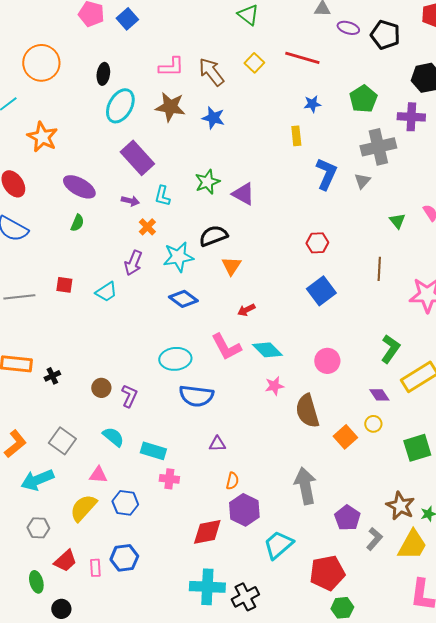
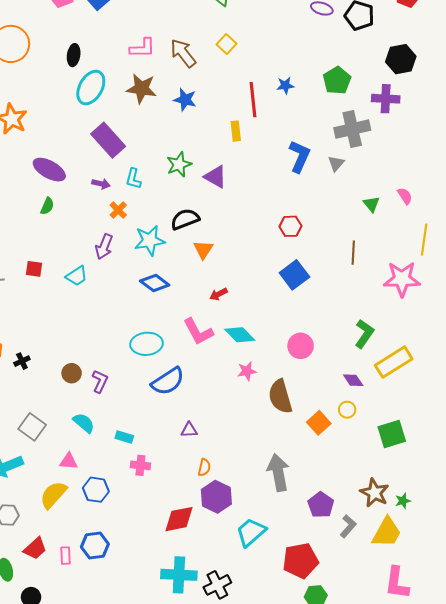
red line: (302, 58) -> (253, 100), moved, turned 68
yellow rectangle: (296, 136) -> (236, 131), moved
blue semicircle: (196, 396) -> (168, 381), turned -40
cyan rectangle: (153, 451) -> (124, 437), size x0.7

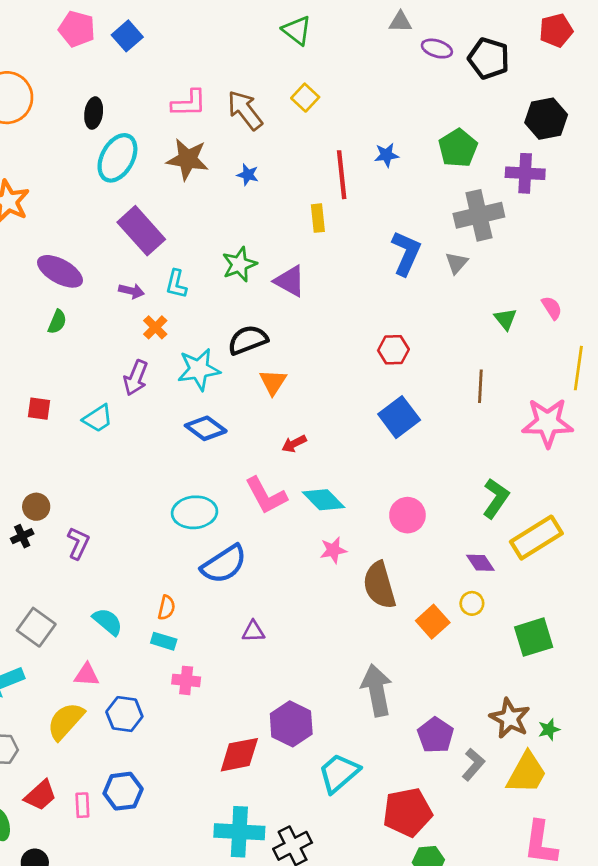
blue star: (185, 100) -> (248, 175), size x0.7
brown circle: (72, 373) -> (36, 507), moved
purple L-shape: (100, 381) -> (78, 543), moved
orange semicircle: (204, 467) -> (166, 608), moved

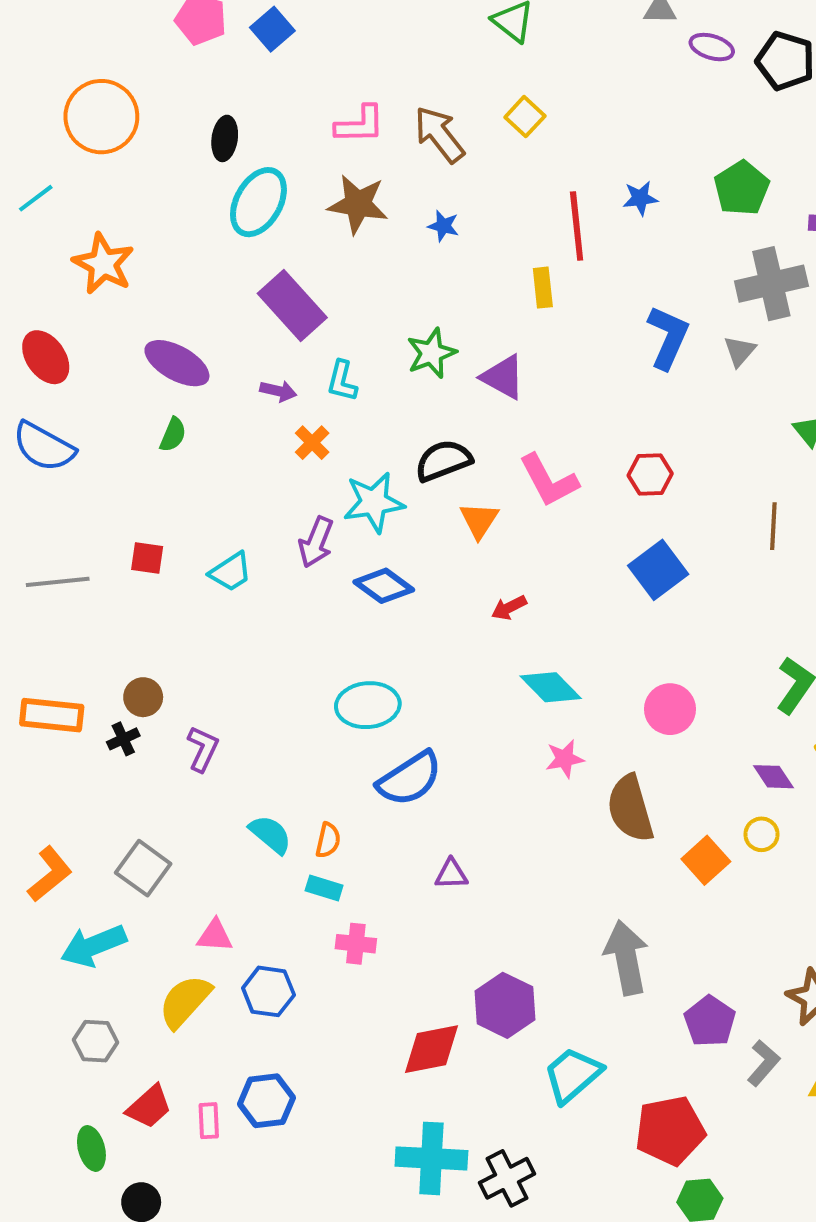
purple arrow: (136, 378) -> (316, 542), moved
pink L-shape: (266, 496) -> (549, 480), moved
cyan semicircle: (108, 622) -> (270, 834), moved

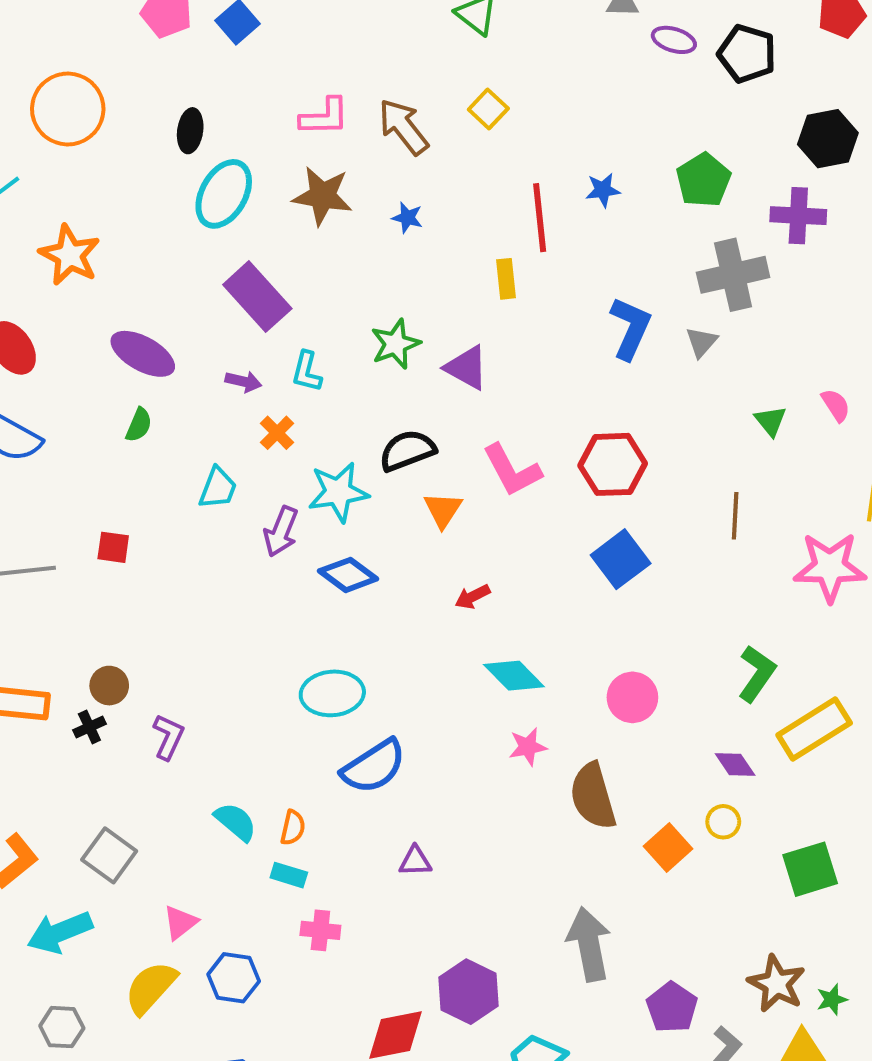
red hexagon: (650, 474) -> (613, 464), size x1.5
cyan trapezoid: (231, 572) -> (218, 488), moved, turned -36
pink triangle: (215, 936) -> (180, 922), turned -42

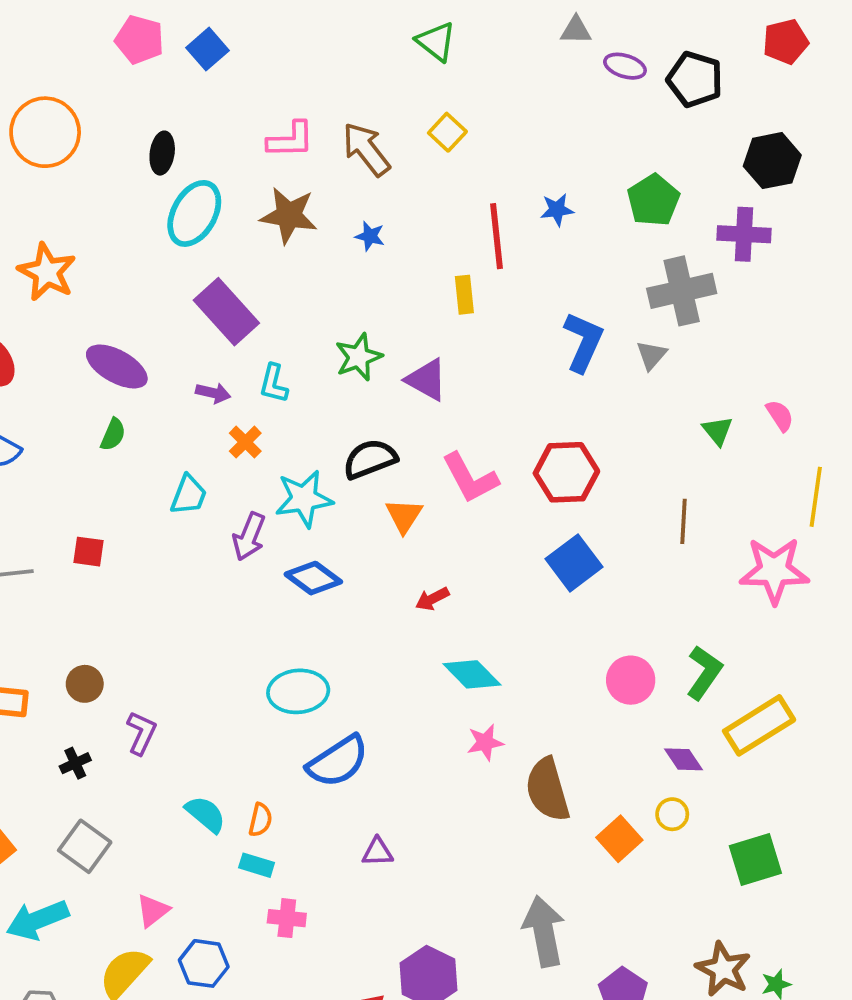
pink circle: (632, 697) -> (631, 680), moved
black cross: (89, 727) -> (75, 763), moved

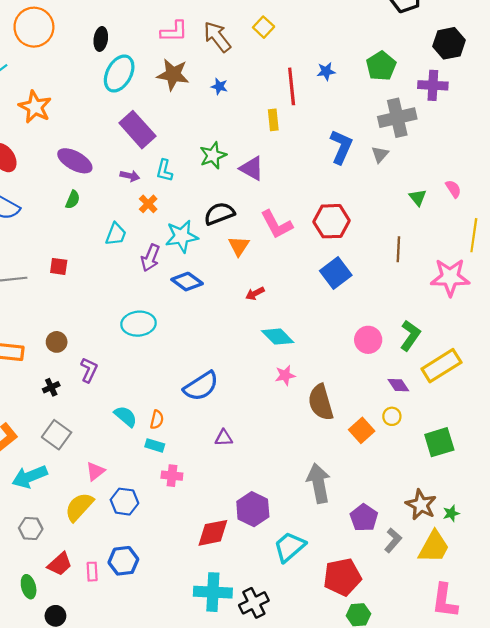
cyan ellipse: (298, 691) -> (139, 324), moved

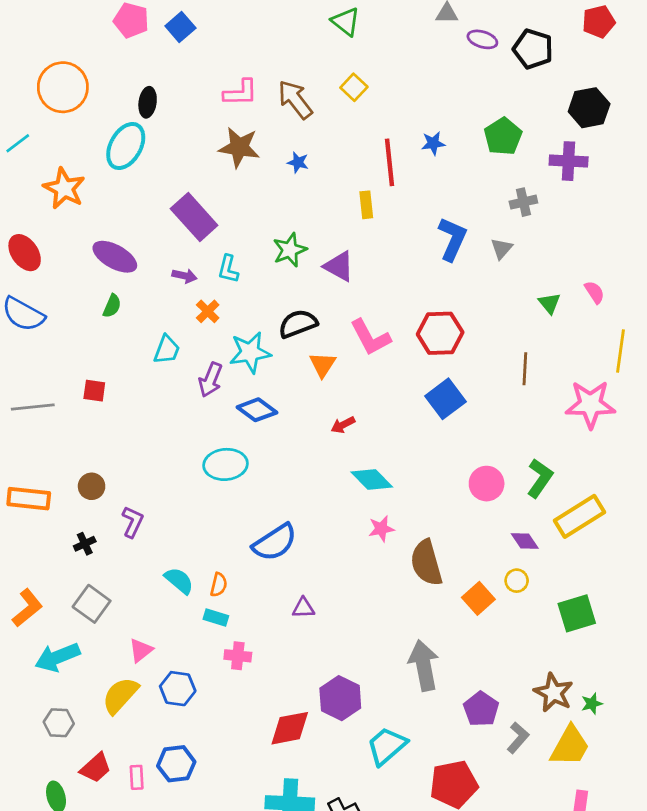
cyan ellipse: (119, 73) -> (126, 146), moved
gray cross: (397, 118) -> (523, 202), size x0.6
cyan ellipse: (139, 324) -> (225, 464), moved

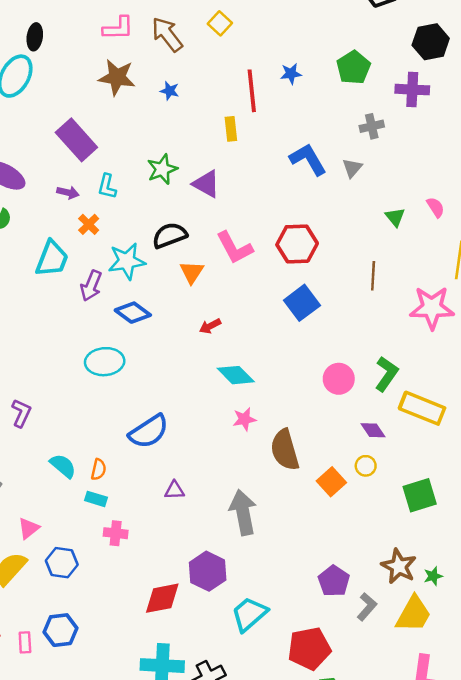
blue L-shape: (452, 239) -> (308, 159), turned -54
cyan trapezoid: (167, 350) -> (52, 259), size x1.4
yellow rectangle: (579, 516) -> (422, 408), turned 54
gray arrow: (424, 665) -> (243, 512), moved

